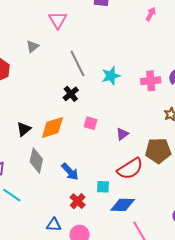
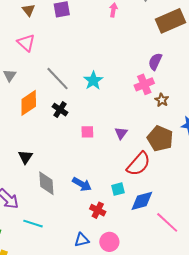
pink cross: (151, 81) -> (144, 84), moved
orange diamond: (52, 127) -> (29, 103), moved
brown pentagon: (158, 151) -> (160, 139), turned -30

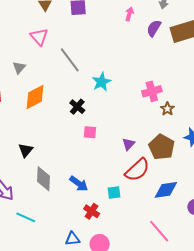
purple semicircle: (155, 62) -> (154, 28), moved
gray line: (58, 79) -> (70, 60), moved
black cross: (60, 110) -> (77, 107), moved
purple triangle: (121, 133) -> (128, 144), moved
blue diamond: (142, 201) -> (166, 190), moved

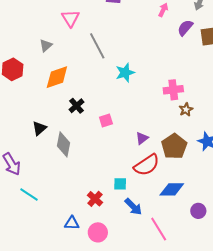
black cross: (77, 107) -> (77, 106), moved
pink square: (90, 132) -> (106, 121), turned -32
gray diamond: (44, 179) -> (64, 144), moved
blue arrow: (79, 184) -> (133, 207), moved

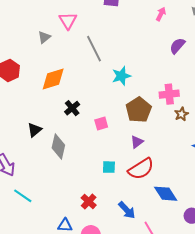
purple semicircle: (185, 28) -> (177, 46), moved
gray triangle: (46, 45) -> (44, 37), moved
brown pentagon: (174, 146) -> (139, 110), moved
cyan square: (120, 184) -> (109, 167), moved
blue diamond: (172, 189) -> (166, 194), turned 55

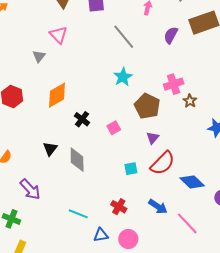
gray line: (94, 49) -> (124, 37), moved
cyan line: (23, 196) -> (78, 214), moved

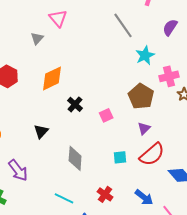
cyan star: (123, 77) -> (145, 55), moved
gray diamond: (77, 160) -> (75, 158), moved

